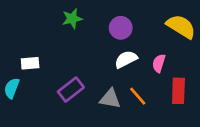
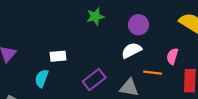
white semicircle: (126, 59) -> (131, 50), moved
orange line: (138, 96) -> (152, 73), moved, turned -42

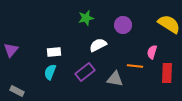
white semicircle: (131, 50) -> (98, 45), moved
cyan semicircle: (42, 78) -> (50, 72), moved

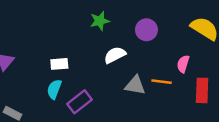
purple rectangle: (85, 72) -> (79, 102), moved
gray triangle: (115, 79) -> (135, 85), moved

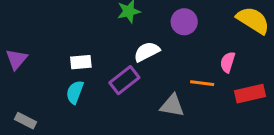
gray triangle: (135, 85) -> (172, 106), moved
red rectangle: (202, 90) -> (250, 94), turned 75
purple rectangle: (79, 102) -> (124, 80), moved

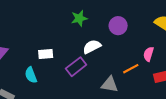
orange line: (202, 83) -> (131, 69), turned -35
cyan semicircle: (75, 92) -> (31, 75), moved, turned -42

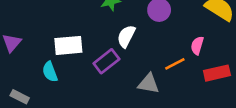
white semicircle: (92, 47) -> (126, 36), turned -36
white rectangle: (46, 54) -> (68, 45), size x1.5

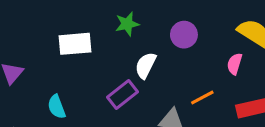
white rectangle: (68, 45) -> (75, 44), moved
pink semicircle: (197, 45) -> (235, 64), moved

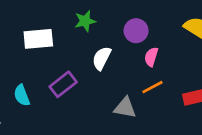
pink semicircle: (235, 64) -> (151, 57), moved
purple rectangle: (123, 94) -> (63, 84), moved

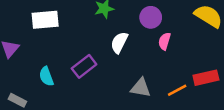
white rectangle: (38, 39) -> (45, 20), moved
orange line: (153, 87) -> (177, 90), moved

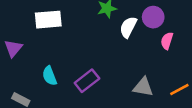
white semicircle: (119, 42) -> (128, 27), moved
purple rectangle: (84, 66) -> (87, 81), moved

